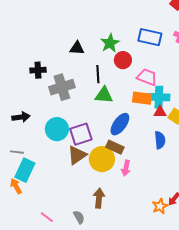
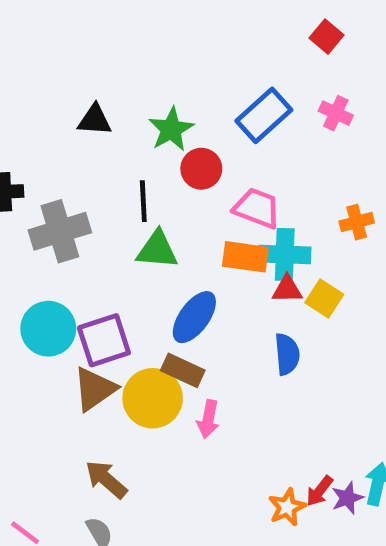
blue rectangle: (150, 37) -> (264, 115), turned -55
black triangle: (77, 48) -> (95, 120), moved
brown arrow: (99, 198) -> (106, 479), moved, turned -54

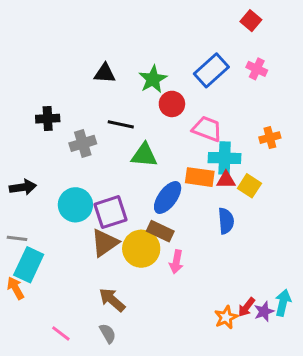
black line: (143, 201) -> (121, 124), moved, turned -75
gray cross: (60, 231) -> (83, 143), size x0.7
orange rectangle: (245, 257) -> (200, 177), moved

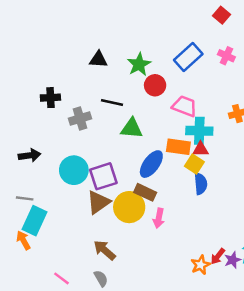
yellow square: (249, 186) -> (194, 164), moved

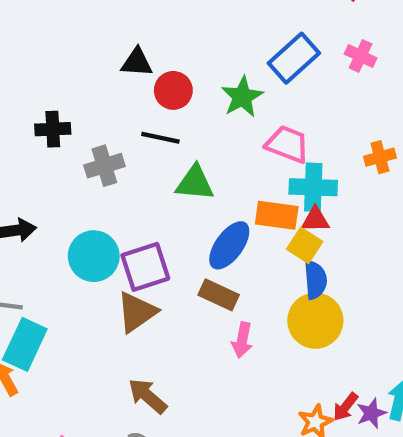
green star: (139, 64) -> (242, 97), moved
red circle: (155, 85) -> (173, 90), moved
yellow circle: (129, 207) -> (315, 321), moved

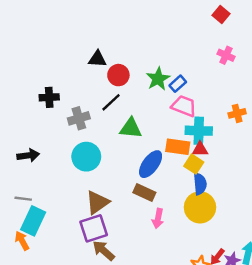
blue rectangle: (294, 58) -> (178, 84), moved, size x0.6
black line: (160, 138) -> (111, 102), turned -55
cyan circle: (94, 256) -> (86, 157), moved
purple square: (145, 267) -> (94, 228), moved

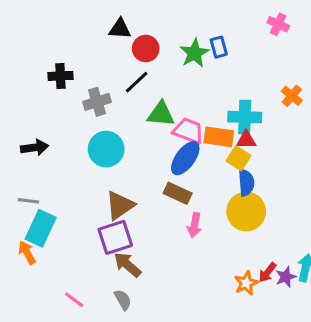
blue rectangle: (178, 84) -> (219, 47), moved, turned -63
pink trapezoid: (184, 106) -> (188, 131), moved
orange cross: (237, 113) -> (292, 96), turned -35

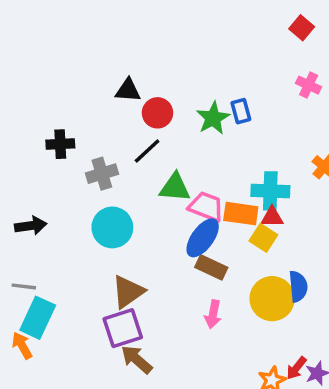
blue semicircle: (246, 183) -> (298, 286), moved
brown rectangle: (178, 193) -> (211, 267), moved

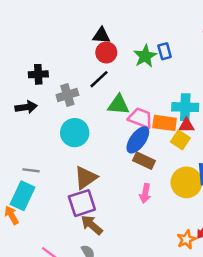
black triangle: (128, 90) -> (101, 35), moved
black arrow: (31, 226) -> (26, 107), moved
gray line: (24, 286) -> (31, 170), moved

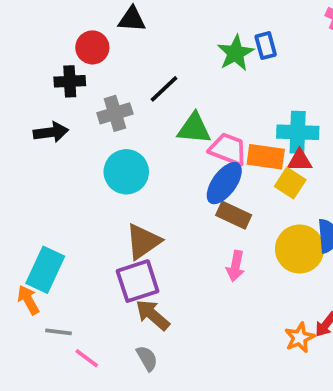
black triangle: (101, 35) -> (132, 19), moved
red circle: (106, 52) -> (92, 47), moved
gray line: (31, 170) -> (58, 332), moved

